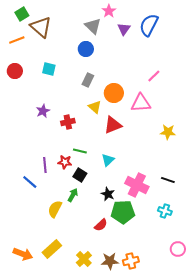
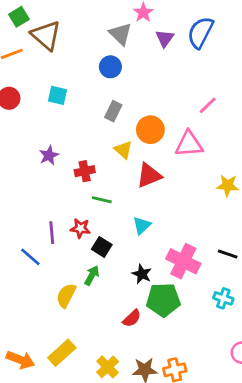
green line: (80, 151) -> (102, 200), moved

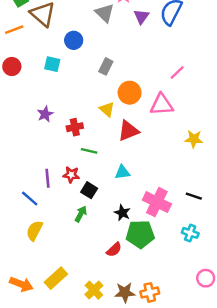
blue circle: (110, 67) -> (74, 40), moved
gray rectangle: (113, 111) -> (106, 66), moved
cyan triangle: (142, 225) -> (122, 172), turned 35
yellow semicircle: (66, 295) -> (34, 231), moved

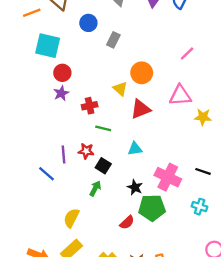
cyan square: (52, 64) -> (48, 46), moved, size x1.6
red circle: (12, 66) -> (62, 73), moved
gray rectangle: (106, 66) -> (113, 40), moved
pink triangle: (162, 105) -> (180, 95), moved
yellow semicircle: (34, 231) -> (71, 218), moved

